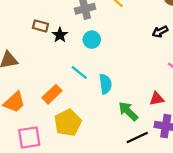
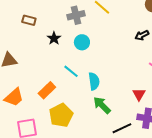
brown rectangle: (41, 26) -> (29, 20), moved
red triangle: (157, 99) -> (139, 94), turned -48
green arrow: (128, 111) -> (102, 105), moved

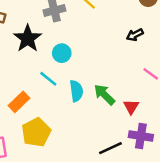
black star: (54, 38) -> (28, 39), size x1.6
cyan circle: (82, 42) -> (62, 53), moved
green arrow: (102, 105) -> (104, 95), moved

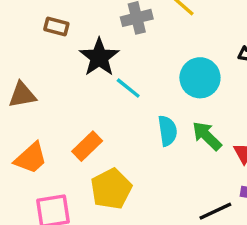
cyan circle: (62, 53) -> (200, 78), moved, size x1.5
cyan line: (48, 79) -> (128, 88), moved

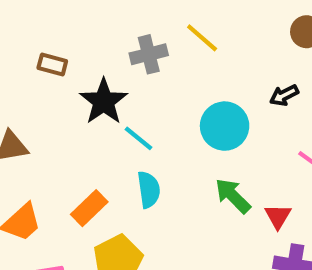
cyan semicircle: (168, 131) -> (149, 190), moved

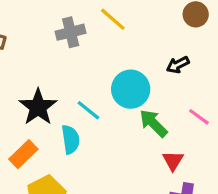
black star: (104, 101) -> (38, 107), moved
cyan line: (138, 138) -> (88, 110), moved
green arrow: (233, 196) -> (153, 123), moved

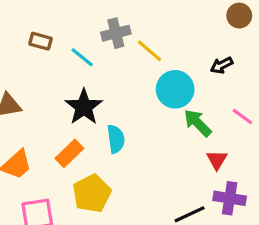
yellow line: (113, 19) -> (149, 51), moved
cyan line: (88, 110) -> (82, 57), moved

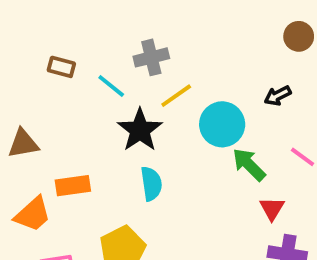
yellow line: (149, 51) -> (176, 96), moved, turned -76
black star: (84, 107) -> (140, 130), moved
orange rectangle: (69, 153) -> (73, 186), moved, turned 36

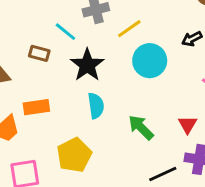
brown rectangle: (61, 67) -> (39, 53), moved
yellow line: (176, 96) -> (129, 29), moved
green arrow: (249, 165) -> (141, 127), moved

